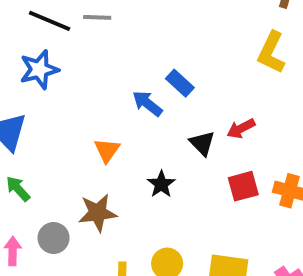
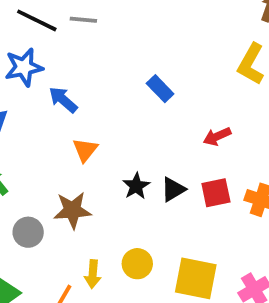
blue arrow: (147, 103) -> (63, 100), moved
black triangle: (202, 143) -> (173, 189), moved, turned 40

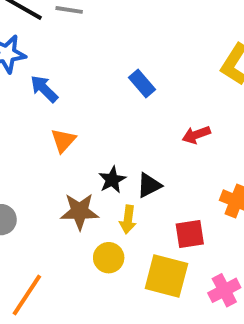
red square: (216, 193) -> (190, 234), moved
brown star: (72, 210) -> (80, 211), moved
yellow arrow: (93, 274) -> (128, 220), moved

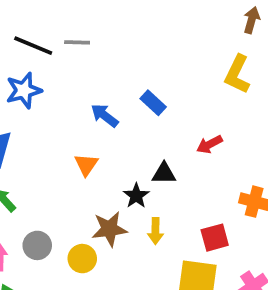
blue arrow: (44, 89) -> (105, 116), moved
black triangle: (149, 185) -> (164, 173), moved, turned 35
yellow circle: (109, 258) -> (82, 259), moved

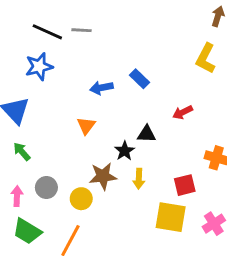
blue arrow: (105, 116) -> (101, 88), turned -50

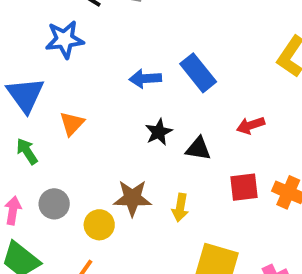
blue rectangle: (140, 79) -> (198, 73), size x1.4
orange triangle: (86, 126) -> (72, 124), moved
black star: (125, 151) -> (159, 132), moved
red square: (185, 185) -> (244, 187), moved

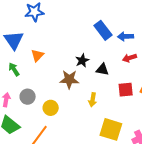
blue arrow: (145, 79) -> (126, 36), moved
brown star: (132, 198) -> (69, 79), moved

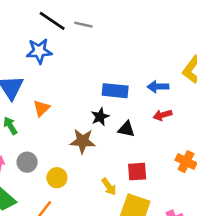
blue rectangle: (103, 30) -> (115, 91), moved, turned -48
red square: (126, 90) -> (137, 172), moved
yellow arrow: (93, 100) -> (109, 187), moved, turned -48

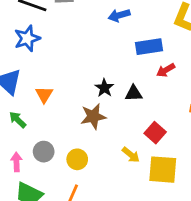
blue arrow: (158, 87) -> (119, 15), moved
blue rectangle: (115, 91) -> (149, 47), moved
red square: (137, 172) -> (155, 133), turned -30

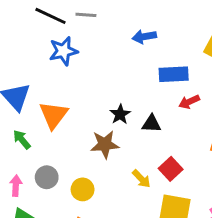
blue star: (27, 38) -> (63, 51), moved
orange triangle: (44, 95) -> (54, 115), size x1.5
yellow arrow: (131, 155) -> (141, 179), moved

